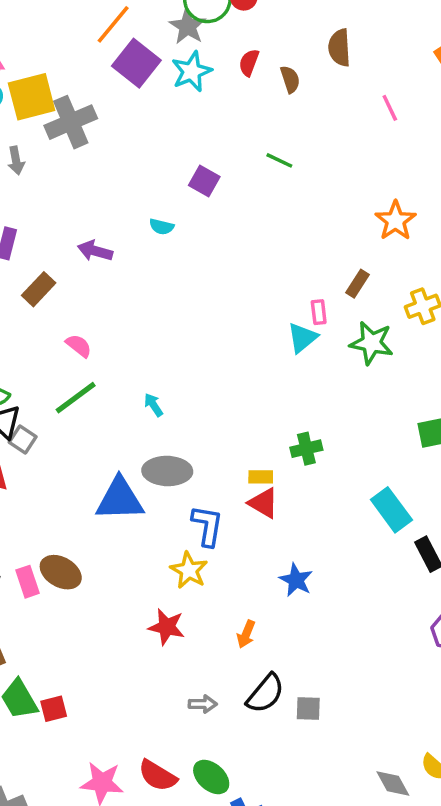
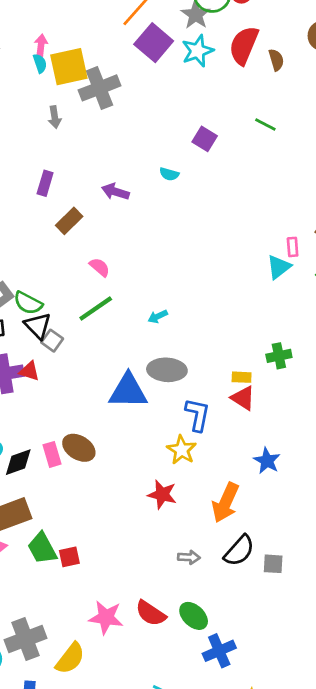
red semicircle: (249, 63) -> (244, 45), size x1.8
cyan arrow: (153, 405) -> (158, 316), turned -84
orange arrow: (246, 634) -> (226, 503), size x1.8

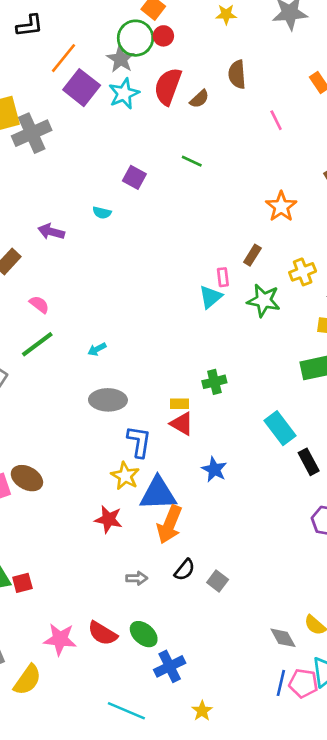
brown semicircle: (276, 60) -> (199, 99), turned 66
blue triangle: (128, 391) -> (158, 494), moved
blue star: (267, 461) -> (214, 469), moved
black semicircle: (239, 551) -> (185, 570), size x0.7
gray square: (273, 564) -> (218, 581), turned 36

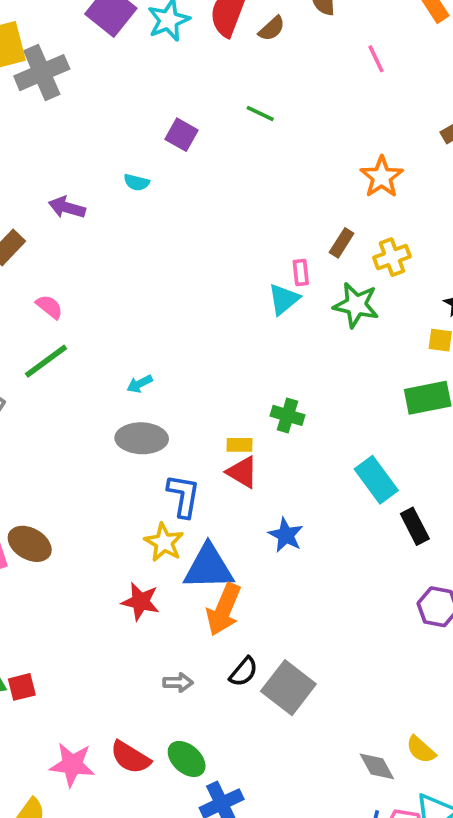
yellow cross: (303, 272) -> (392, 257), moved
cyan arrow: (97, 349) -> (140, 384), moved
green cross: (214, 382) -> (287, 415), turned 30
gray square: (218, 581) -> (288, 688), size x1.8

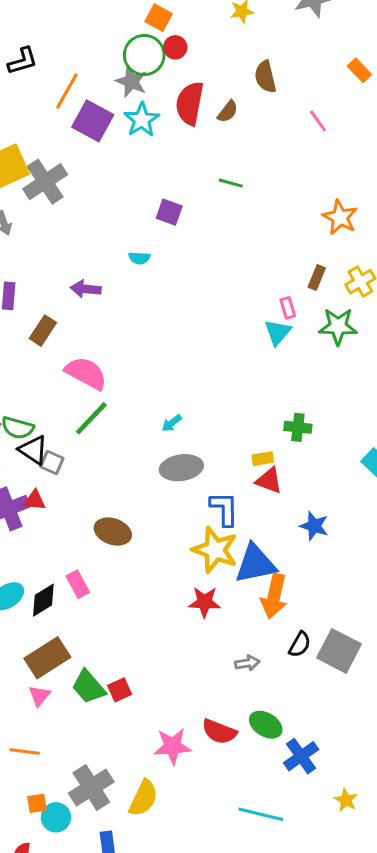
pink semicircle: (49, 307) -> (86, 373), size x1.8
yellow star: (164, 542) -> (215, 550), size x1.4
brown ellipse: (30, 544) -> (113, 532), moved

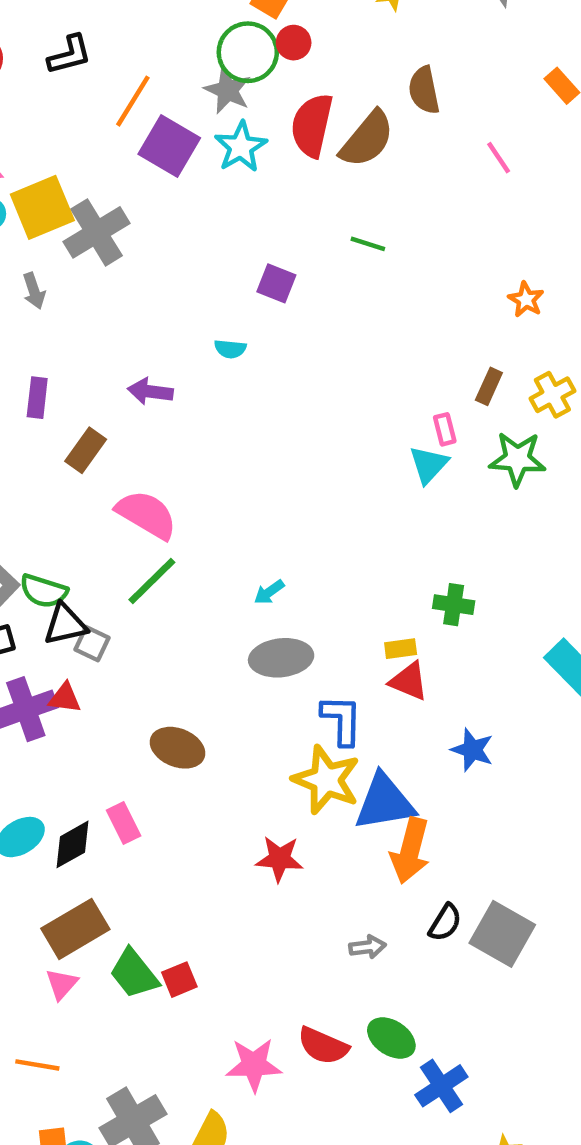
brown semicircle: (228, 111) -> (367, 139), size x1.8
orange star: (340, 217) -> (526, 300), size x0.7
black triangle: (33, 450) -> (65, 624), turned -48
red star: (205, 602) -> (279, 859), moved

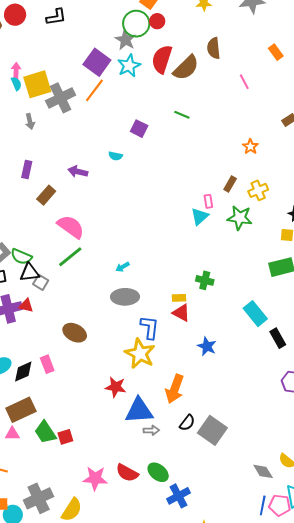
orange line: (133, 101) -> (94, 90), moved
blue triangle: (385, 802) -> (139, 411), moved
pink triangle: (62, 984) -> (12, 434), turned 42

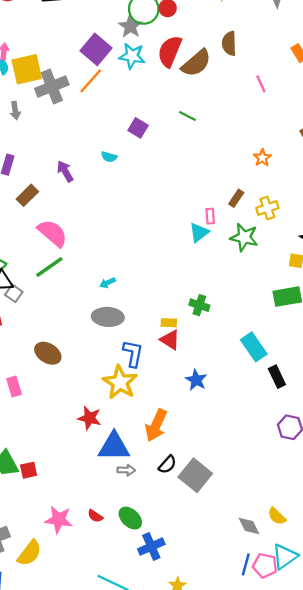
cyan star: (129, 66) -> (132, 56), turned 30
purple arrow: (78, 172) -> (65, 171), turned 42
red semicircle: (127, 473) -> (95, 516), size x0.6

